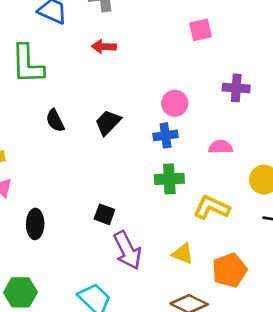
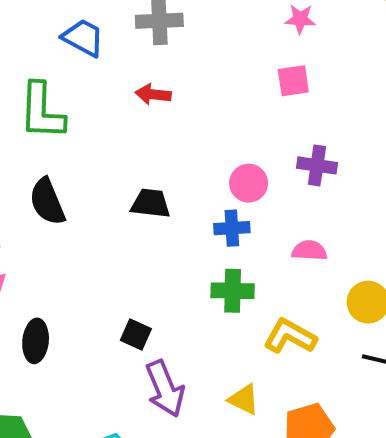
purple cross: (236, 88) -> (317, 165), moved
black semicircle: (55, 121) -> (47, 202), moved, size x1.4
black trapezoid: (108, 122) -> (151, 203), turned 48

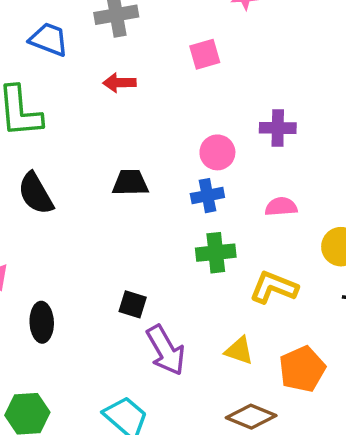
pink square: (293, 81) -> (205, 54), moved

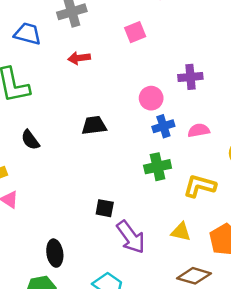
black semicircle: (36, 193) -> (30, 140), size x0.7
blue cross: (207, 196) -> (163, 126), moved
black ellipse: (42, 322) -> (55, 253), moved

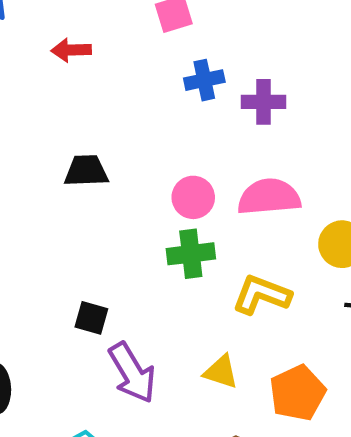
pink circle: (151, 98) -> (193, 197), moved
blue cross: (163, 126) -> (204, 80), moved
pink semicircle: (199, 130) -> (269, 197), size x1.6

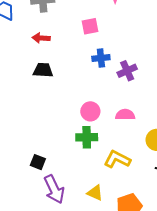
purple cross: (263, 102) -> (127, 71), turned -30
black trapezoid: (86, 171) -> (43, 70), moved
pink semicircle: (269, 197) -> (125, 115), size x0.7

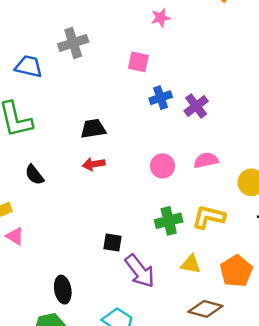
pink square: (90, 26) -> (138, 62), turned 36
red arrow: (41, 38) -> (94, 164), moved
green cross: (87, 137) -> (169, 221), moved

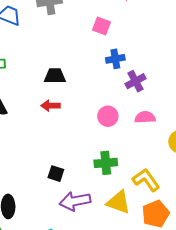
purple cross: (196, 106) -> (135, 81), moved
yellow L-shape: (209, 217) -> (146, 180), moved, turned 32
yellow triangle: (191, 264) -> (119, 202), size x1.4
purple arrow: (140, 271) -> (75, 201), turned 108

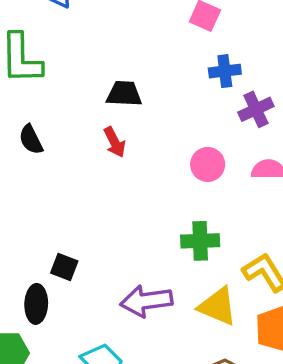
red arrow: (51, 106) -> (115, 142), turned -120
black square: (56, 174) -> (64, 267), moved

